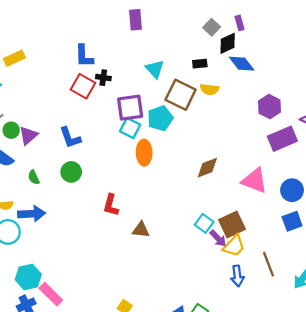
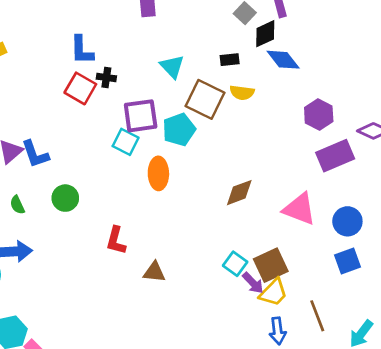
cyan square: (130, 128) -> (126, 142), moved
blue L-shape: (70, 138) -> (35, 154), moved

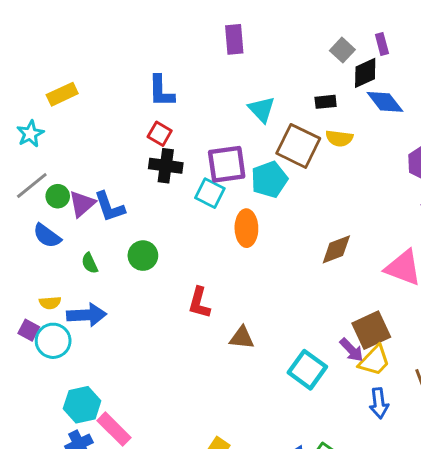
black cross: (106, 78) -> (166, 166), moved, size x1.5
red square: (80, 88) -> (160, 134), size x0.7
cyan square: (235, 264) -> (307, 370), moved, size x1.4

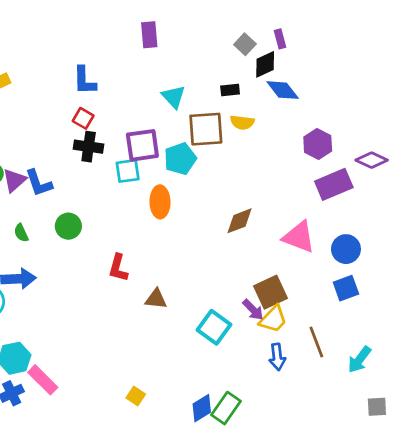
brown square: (298, 146) -> (206, 129), turned -30
cyan square: (210, 193) -> (128, 171), turned -35

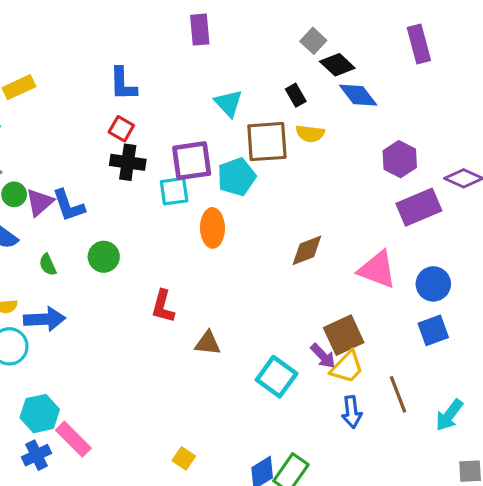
purple rectangle: (280, 39) -> (419, 44), moved, size x1.6
black diamond: (265, 64) -> (337, 65), turned 68
black rectangle: (230, 90) -> (296, 95), turned 66

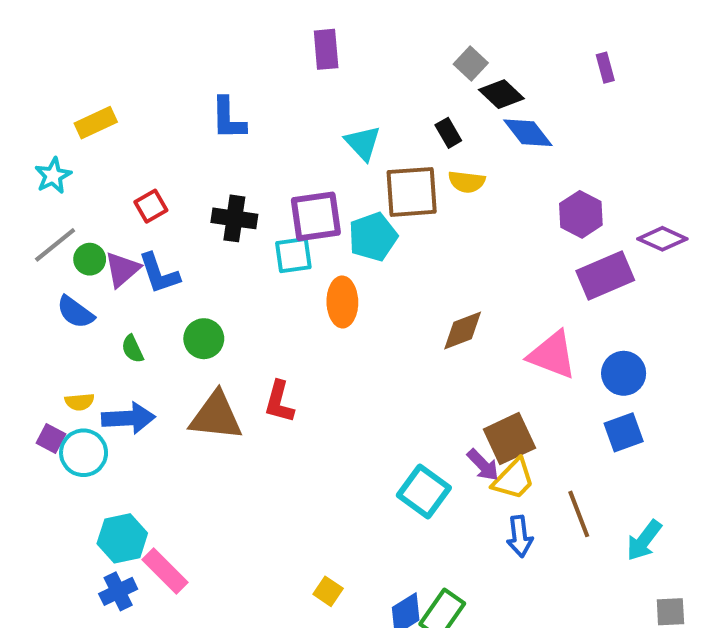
purple rectangle: (419, 44) -> (605, 68), size x0.6
red square: (121, 129) -> (151, 206), moved, turned 30
brown triangle: (208, 343) -> (216, 416), moved, size x1.6
yellow square: (184, 458) -> (328, 591), moved

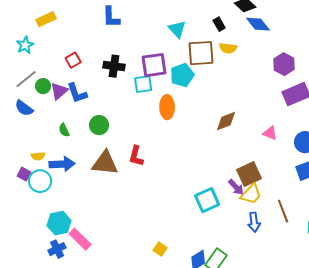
blue semicircle: (75, 312) -> (24, 108), moved
pink triangle: (552, 355) -> (270, 133), size x0.6
cyan square: (424, 492) -> (207, 200), turned 30

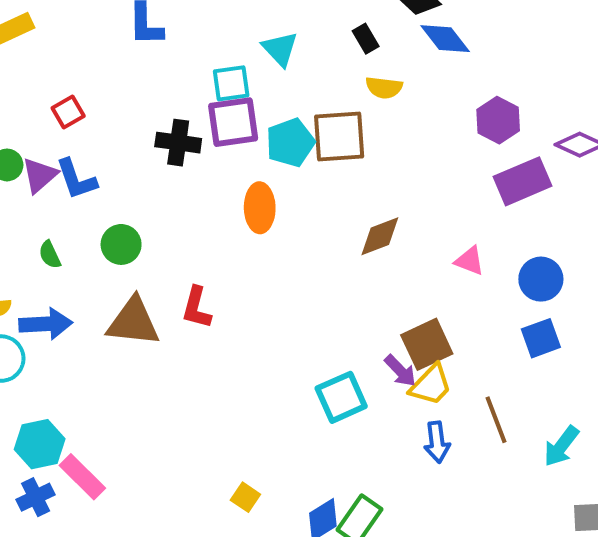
brown square: (201, 53) -> (339, 136), moved
black cross: (114, 66) -> (178, 143), moved
cyan square: (143, 84) -> (231, 83), moved

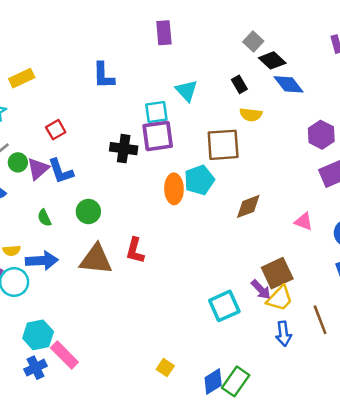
cyan pentagon: (290, 143) -> (199, 180), moved

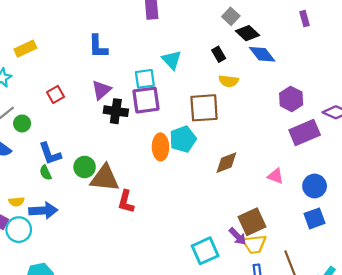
purple triangle: (38, 169) -> (101, 90), moved
blue L-shape: (61, 171) -> (50, 154), moved
brown triangle: (96, 259) -> (105, 178), moved
yellow trapezoid: (280, 298) -> (254, 244), turned 40

